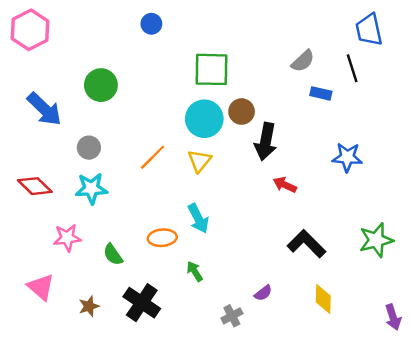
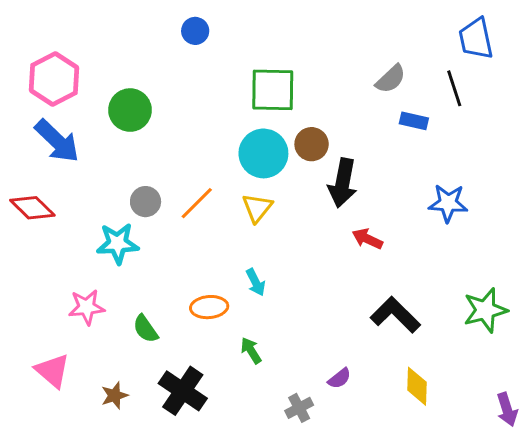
pink hexagon: (30, 30) -> (54, 79), moved
gray circle: (89, 148) -> (146, 202), moved
red diamond: (35, 186) -> (32, 208), moved
cyan arrow: (198, 218) -> (256, 282), size x0.7

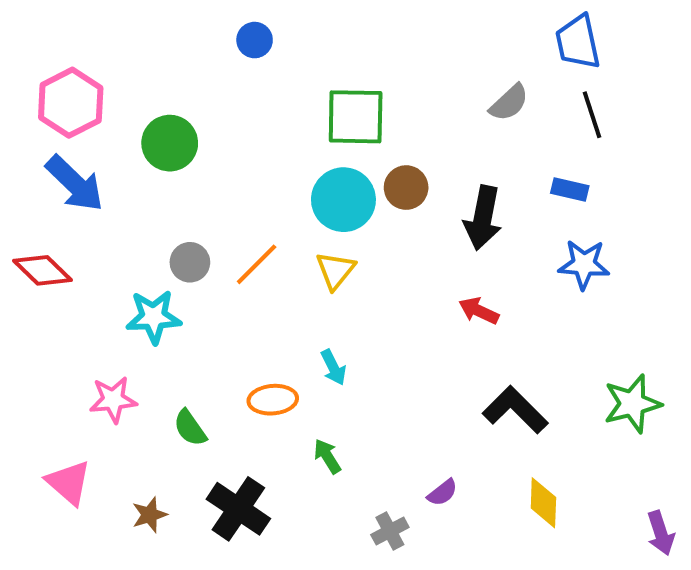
blue trapezoid: (476, 39) -> (578, 42), moved
blue rectangle: (414, 121) -> (570, 190), moved
black arrow: (343, 183) -> (483, 218), moved

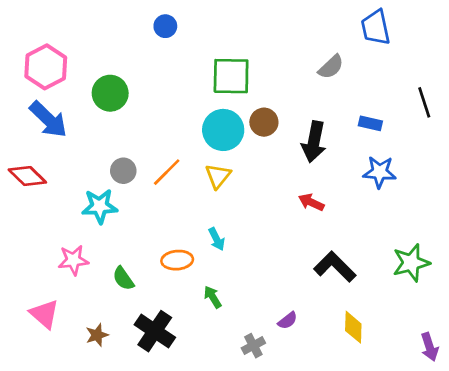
black line: (592, 115) -> (424, 102), moved

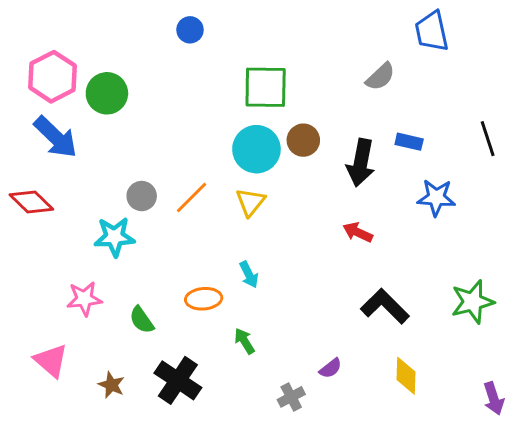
green circle: (110, 93) -> (107, 93), moved
black line: (424, 102) -> (488, 139), moved
blue rectangle: (370, 123) -> (409, 142), moved
brown star: (97, 335) -> (111, 385), turned -30

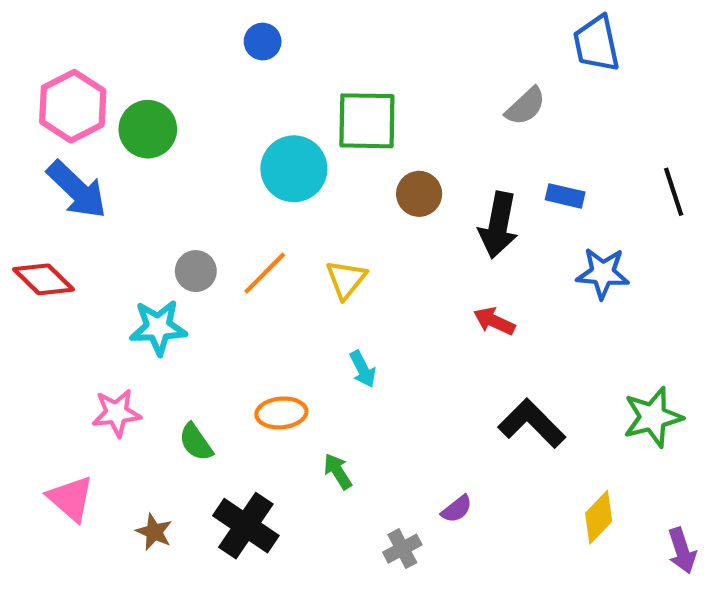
cyan circle: (256, 149) -> (294, 169), moved
cyan arrow: (249, 275) -> (363, 369), moved
yellow diamond: (406, 376) -> (599, 517), moved, turned 42

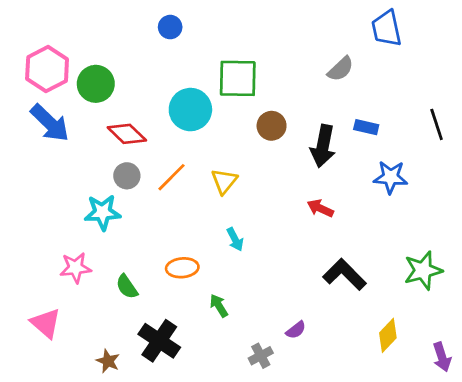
red diamond: (43, 279) -> (127, 134), moved
brown star: (154, 532) -> (108, 361), moved

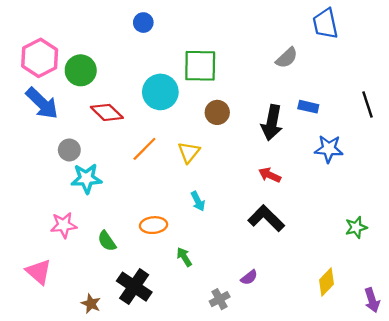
brown circle: (272, 126) -> (217, 112), moved
gray circle: (127, 176) -> (69, 150), moved
green star: (423, 270) -> (356, 227), size x0.7
black L-shape: (345, 275) -> (266, 218), moved

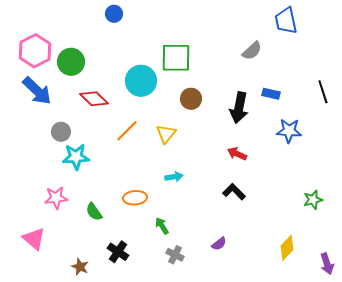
blue circle: (143, 23) -> (114, 14), moved
cyan arrow: (198, 201) -> (174, 177), turned -72
black L-shape: (266, 218) -> (234, 192), size x0.7
black cross: (134, 287) -> (118, 252), size x0.7
gray cross: (220, 299) -> (175, 255), moved, turned -36

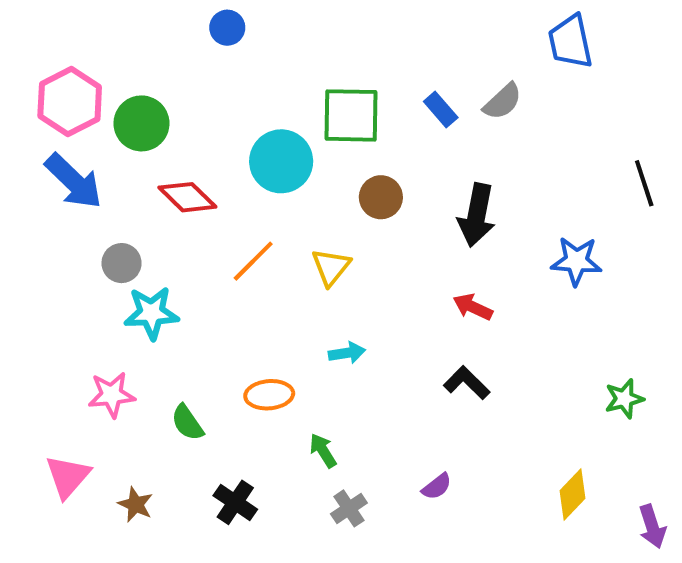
blue rectangle: (271, 94) -> (441, 109), moved, turned 36
pink triangle: (34, 239) -> (68, 477), turned 30
gray cross: (175, 255) -> (349, 508), turned 30
brown star: (80, 267) -> (135, 504), moved

